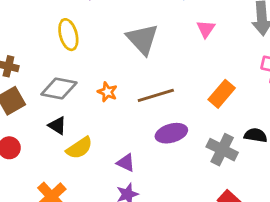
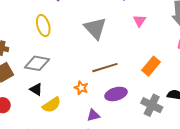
orange star: (107, 92) -> (81, 88), moved
purple triangle: (126, 163) -> (93, 115), moved, turned -40

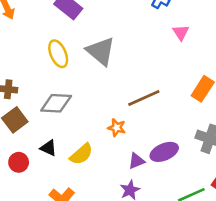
gray triangle: (95, 28) -> (101, 51), moved
black triangle: (36, 89) -> (48, 148), moved
purple ellipse: (116, 94) -> (164, 152), moved

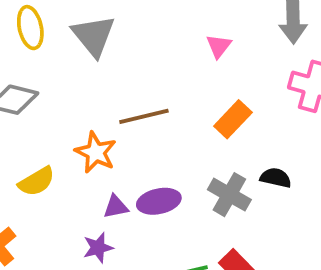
pink triangle: (181, 32) -> (219, 46), moved
orange star: (117, 128) -> (96, 152), size x1.5

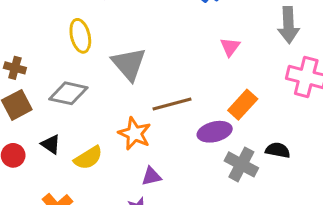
gray triangle: (94, 36) -> (129, 64), moved
purple ellipse: (159, 201) -> (215, 132), moved

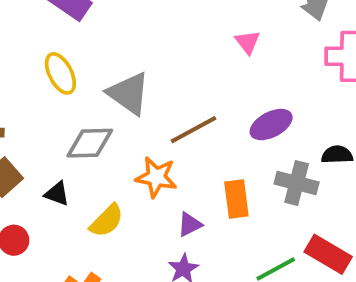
gray diamond: (68, 93) -> (90, 143), moved
orange rectangle: (243, 105) -> (236, 199), moved, turned -36
purple ellipse: (215, 132) -> (271, 125), moved
black triangle: (51, 144) -> (57, 194), moved

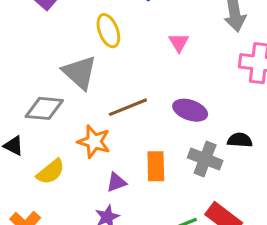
yellow ellipse: (60, 73) -> (108, 31), moved
purple ellipse: (271, 125) -> (190, 110), turned 40

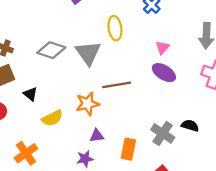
gray diamond: (44, 108) -> (51, 50), moved
purple ellipse: (190, 110) -> (164, 73), moved
orange star: (94, 142) -> (87, 104), turned 30
orange rectangle: (156, 166) -> (128, 149), moved

